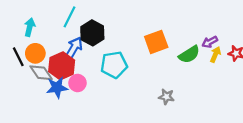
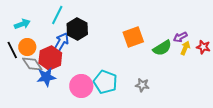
cyan arrow: (30, 27) -> (22, 24), turned 56
cyan pentagon: (114, 65) -> (105, 82), moved, turned 30
pink circle: (78, 83) -> (81, 86), moved, size x1.5

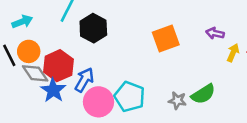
purple arrow: (180, 37) -> (215, 33), moved, turned 40
blue arrow: (61, 42) -> (84, 80), moved
green semicircle: (162, 48) -> (203, 94), moved
blue star: (46, 77) -> (53, 90), turned -30

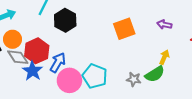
yellow arrow: (233, 53) -> (164, 57), moved

